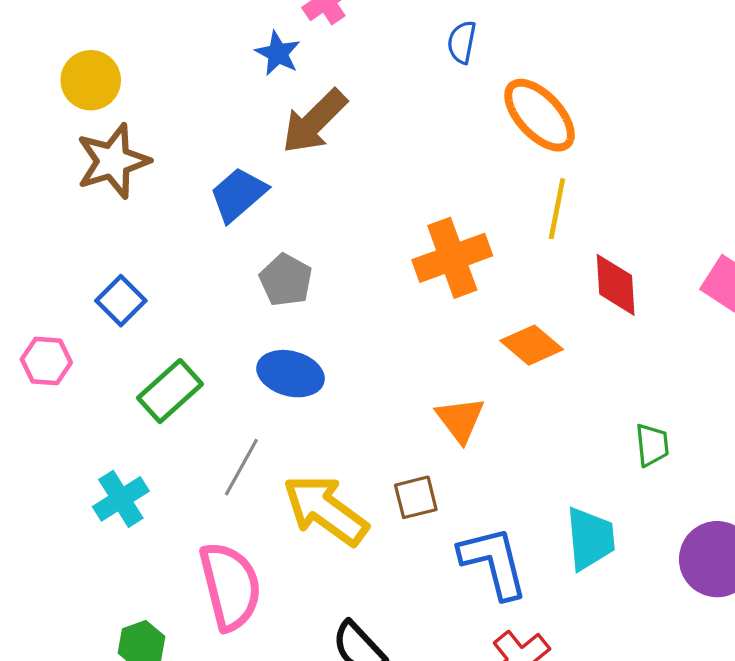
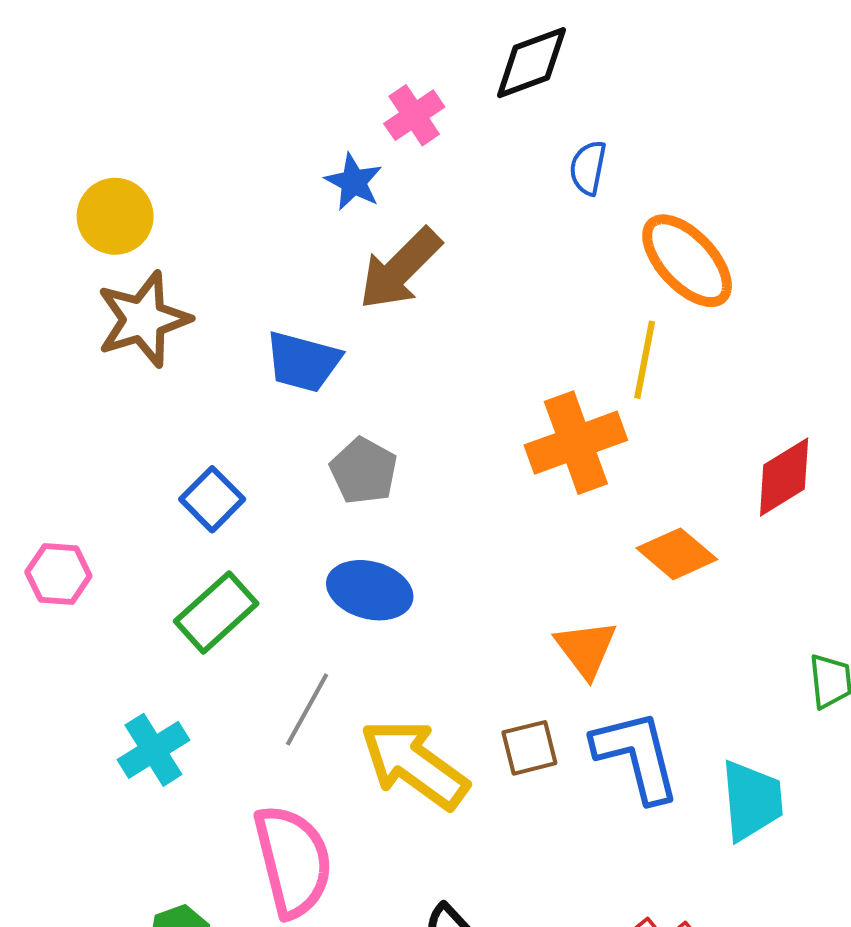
blue trapezoid: (238, 194) -> (303, 362), turned -124
yellow line: (557, 209) -> (645, 360), moved
red diamond: (616, 285) -> (784, 477), turned 62
blue square: (121, 301) -> (212, 499), moved
blue L-shape: (494, 562) -> (637, 756), moved

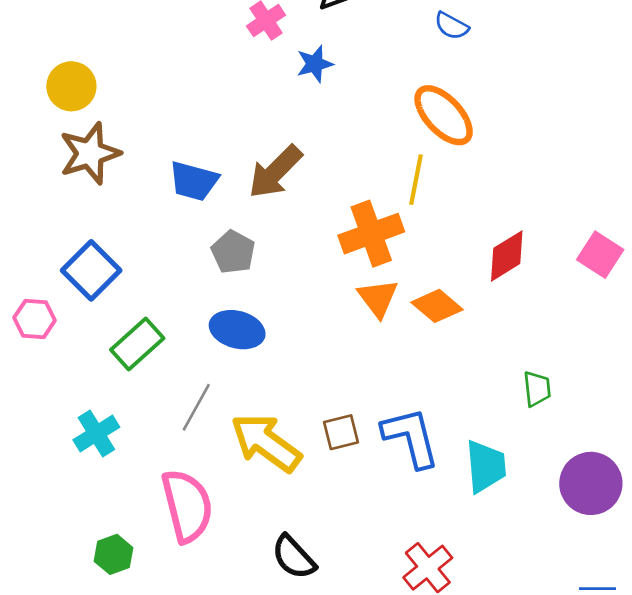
blue semicircle: (588, 168) -> (451, 26), moved, turned -72
blue star: (354, 182) -> (315, 64), moved, turned 30
brown arrow: (400, 269) -> (275, 172), moved
blue square: (212, 499) -> (91, 270), moved, size x1.4
orange triangle: (586, 649) -> (378, 298), moved

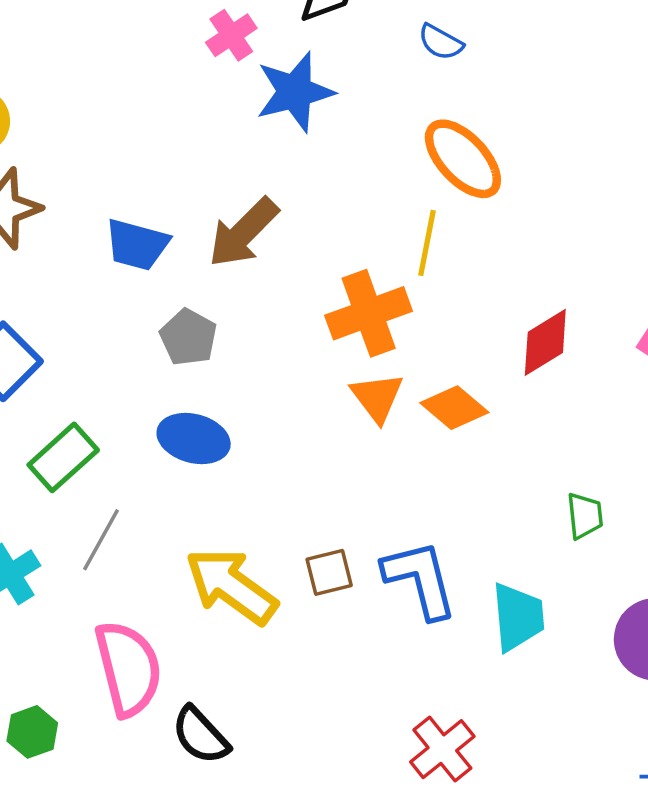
blue semicircle: (451, 26) -> (441, 42), moved
blue star: (315, 64) -> (295, 92), size x1.6
gray line: (196, 407) -> (101, 540), moved
black semicircle: (294, 557) -> (200, 735), moved

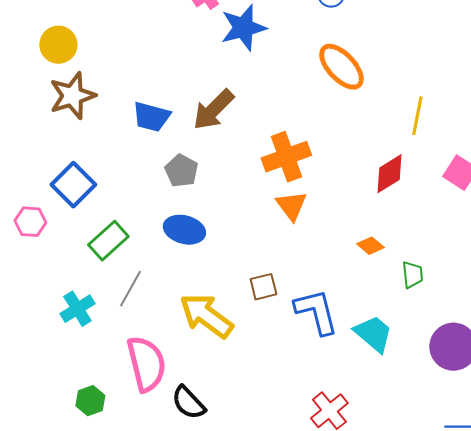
yellow line: (427, 243) -> (417, 116), moved
orange diamond: (454, 408) -> (370, 246), moved, size x0.7
brown square: (329, 572) -> (263, 287), moved
cyan trapezoid: (518, 617) -> (373, 334), turned -45

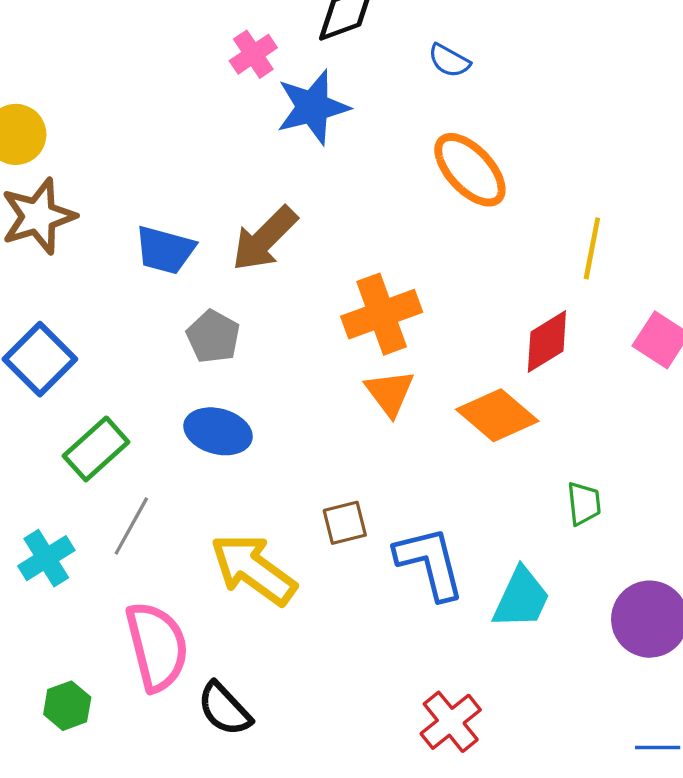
orange diamond: (370, 246) -> (497, 415), moved, size x1.8
cyan trapezoid: (373, 334) -> (521, 598), turned 75

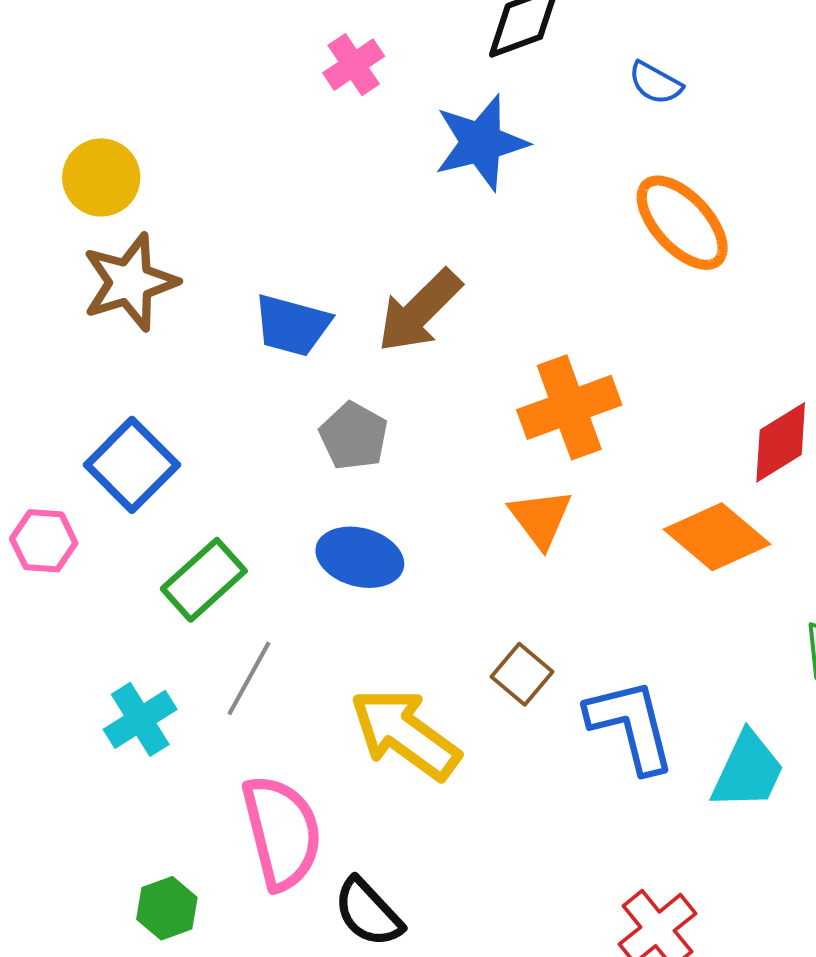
pink cross: (253, 54) -> (354, 65), moved
orange triangle: (390, 393) -> (540, 518), moved
brown square: (345, 523) -> (522, 674), turned -36

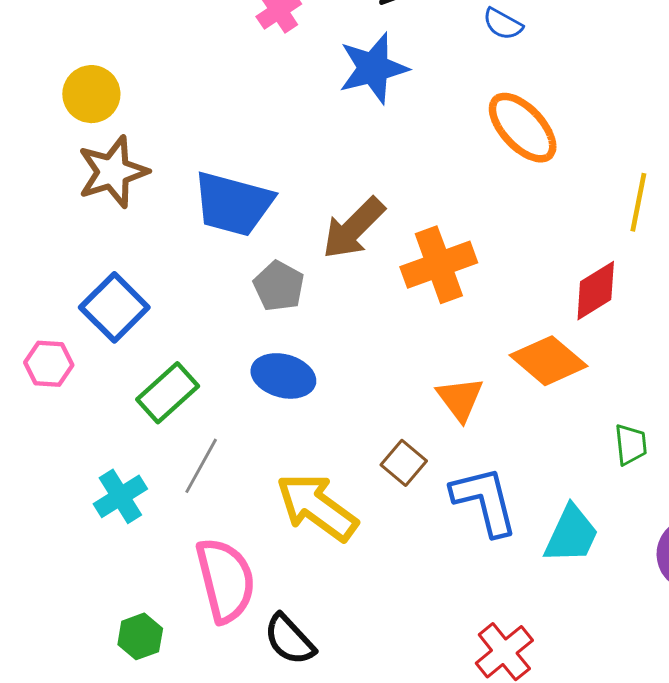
brown arrow: (419, 311) -> (353, 228), moved
blue trapezoid: (292, 325) -> (233, 204), size x1.4
orange triangle: (540, 518) -> (460, 399), moved

